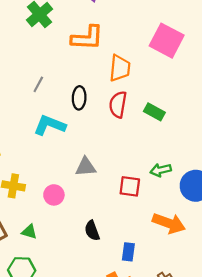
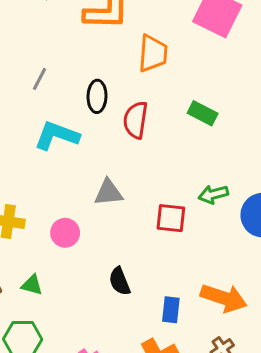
red semicircle: (118, 105) -> (136, 120), moved
orange arrow: (169, 223) -> (224, 298), moved

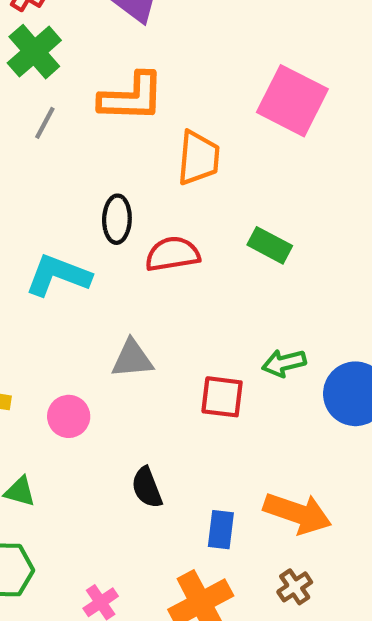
gray line: (40, 79) -> (45, 123), moved
red semicircle: (136, 120) -> (173, 254), turned 72

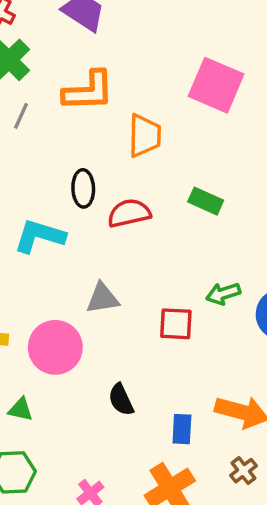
pink circle: (69, 416) -> (55, 347), size x1.6

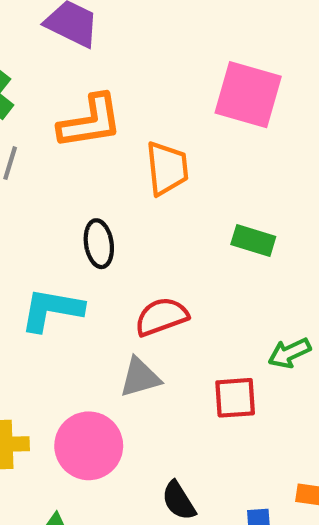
red semicircle: (129, 213) -> (161, 317), moved

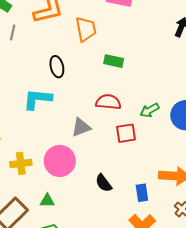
green rectangle: (253, 240) -> (114, 61), moved
red semicircle: (161, 317) -> (108, 102), moved, turned 30

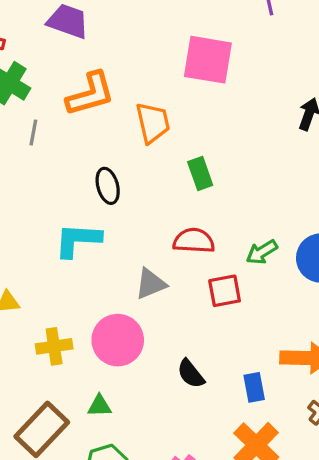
green rectangle: (114, 61) -> (200, 174), turned 60

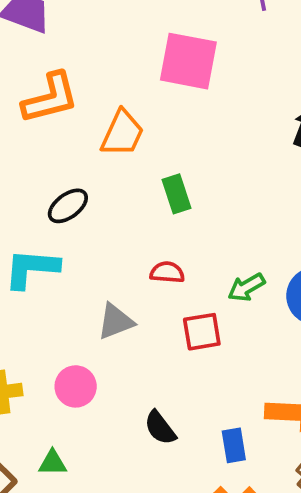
orange trapezoid: (153, 123) -> (122, 133), turned 36
black ellipse: (108, 186) -> (68, 206), turned 68
red semicircle: (194, 241) -> (167, 272), size x0.7
pink circle: (118, 340) -> (76, 386), size x0.7

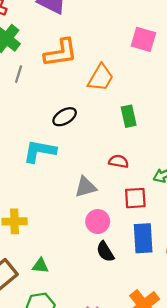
pink square: (188, 61) -> (143, 39), size x0.7
pink circle: (76, 386) -> (98, 221), moved
blue rectangle: (234, 445) -> (143, 238), moved, size x1.5

